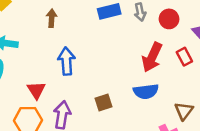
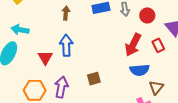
brown arrow: (52, 18) -> (66, 13), moved
red triangle: (36, 90) -> (45, 58), moved
blue semicircle: (146, 91) -> (140, 70), moved

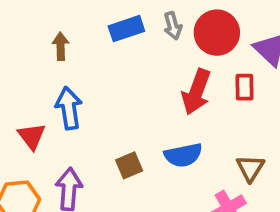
red circle: (147, 15) -> (217, 33), size x1.5
red rectangle: (158, 45) -> (245, 87), turned 32
blue semicircle: (140, 70) -> (183, 155), moved

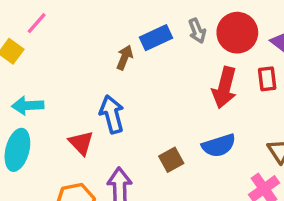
brown arrow: (61, 46) -> (125, 58), moved, turned 30

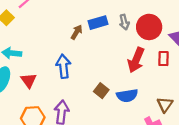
red triangle: (81, 143) -> (29, 80), moved
brown square: (171, 160) -> (101, 91), moved, turned -32

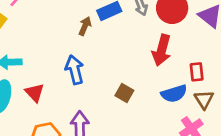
red rectangle: (163, 59) -> (197, 72), moved
blue semicircle: (127, 96) -> (174, 94), moved

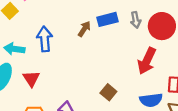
blue arrow: (75, 70) -> (45, 39), moved

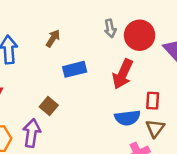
blue rectangle: (107, 19) -> (75, 69), moved
brown square: (108, 92) -> (49, 106), moved

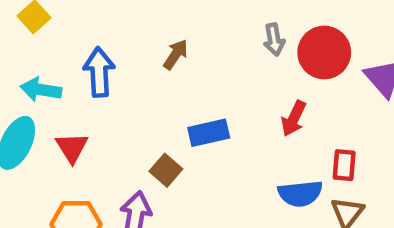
blue rectangle: (75, 69) -> (209, 133), moved
red arrow: (123, 74) -> (294, 118), size x0.7

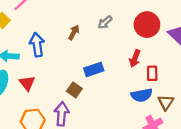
gray arrow: (274, 40) -> (105, 22), moved, turned 64
red rectangle: (344, 165) -> (152, 73), moved

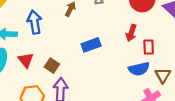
brown square: (74, 90) -> (52, 66), moved

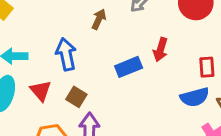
blue arrow: (35, 22) -> (66, 54), moved
red arrow: (131, 33) -> (160, 50), moved

